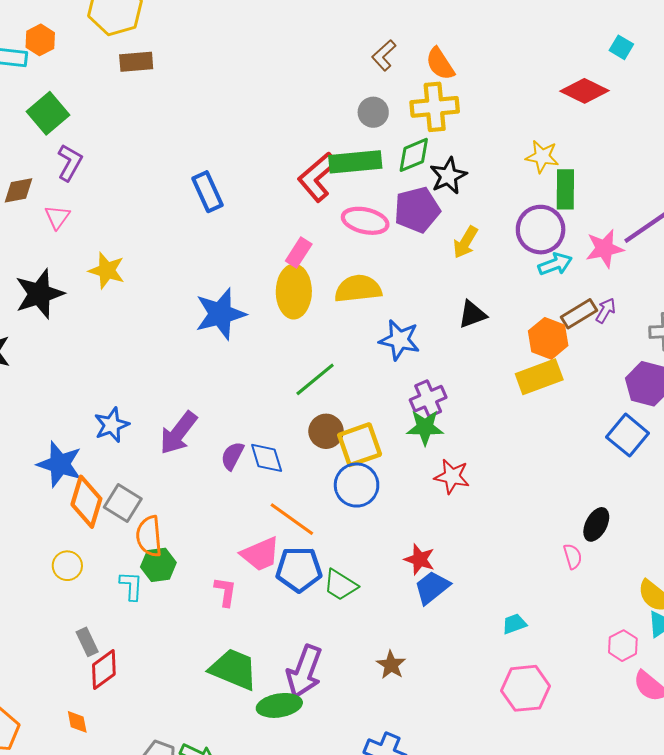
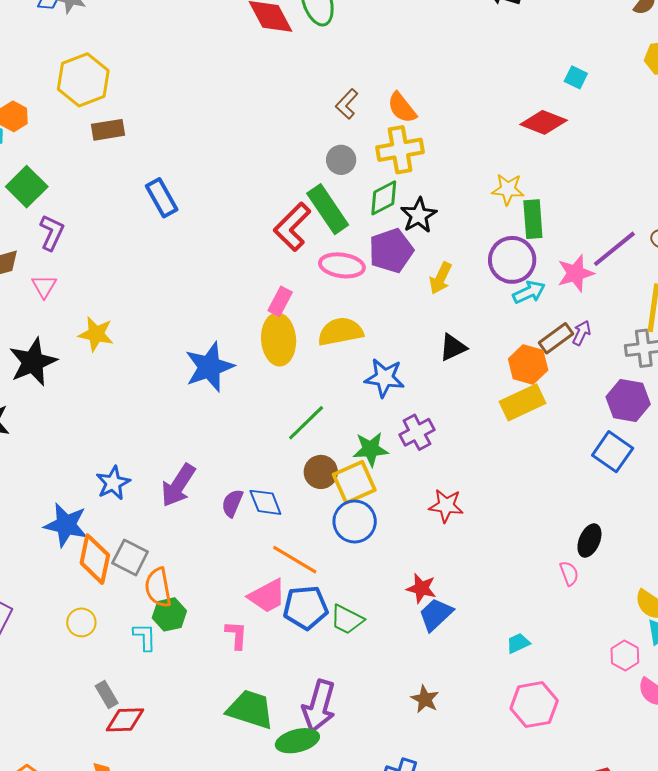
green rectangle: (355, 162) -> (328, 209), turned 66
blue rectangle: (208, 192) -> (162, 198), moved
green star: (425, 427) -> (371, 449), moved
brown star: (391, 665) -> (425, 699), moved
red diamond: (104, 669) -> (125, 720), turned 39

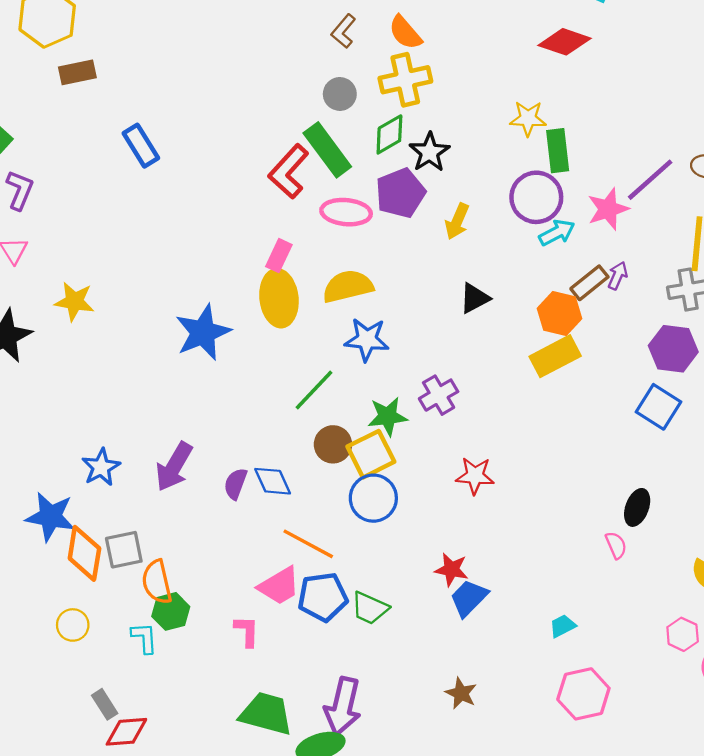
blue star: (384, 378) -> (367, 340), moved
gray square: (130, 557) -> (124, 550), turned -36

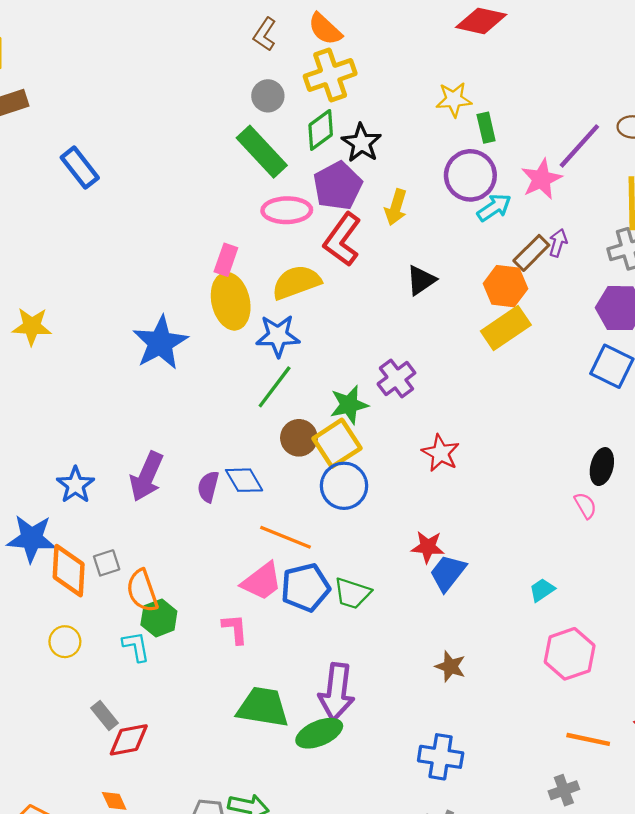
green rectangle: (558, 151) -> (486, 128), size x0.7
red L-shape: (289, 171) -> (342, 240), moved
blue star: (367, 340) -> (278, 336), moved
red star: (475, 476) -> (441, 453), turned 30
gray square: (124, 550) -> (107, 563), size x0.7

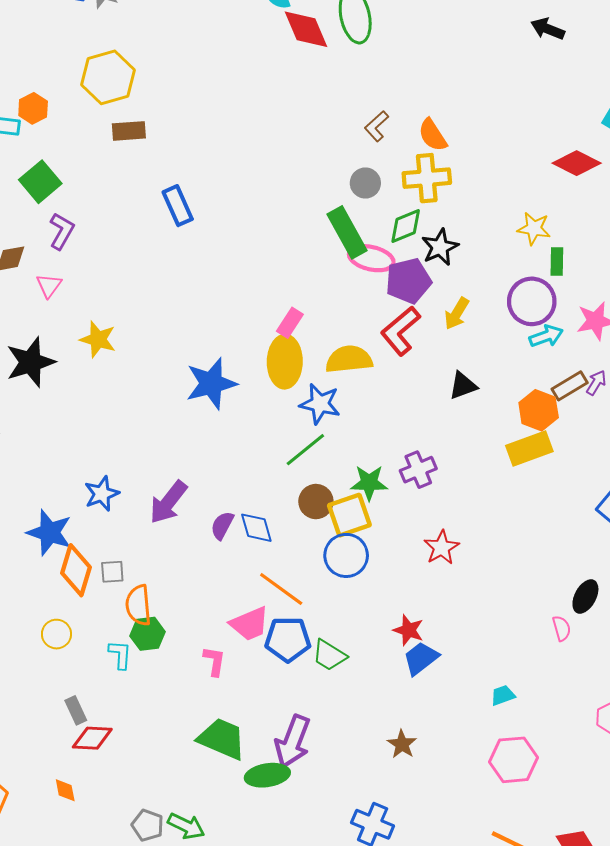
pink ellipse: (287, 210) -> (371, 258), moved

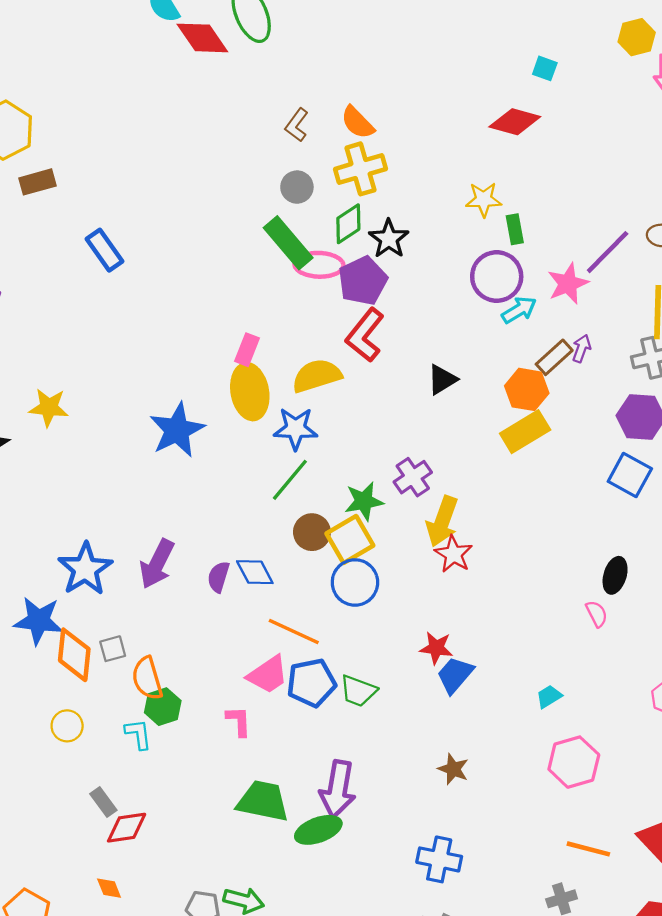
yellow arrow: (457, 314) -> (442, 521), moved, size x1.4
blue star: (102, 494) -> (85, 569), size x1.4

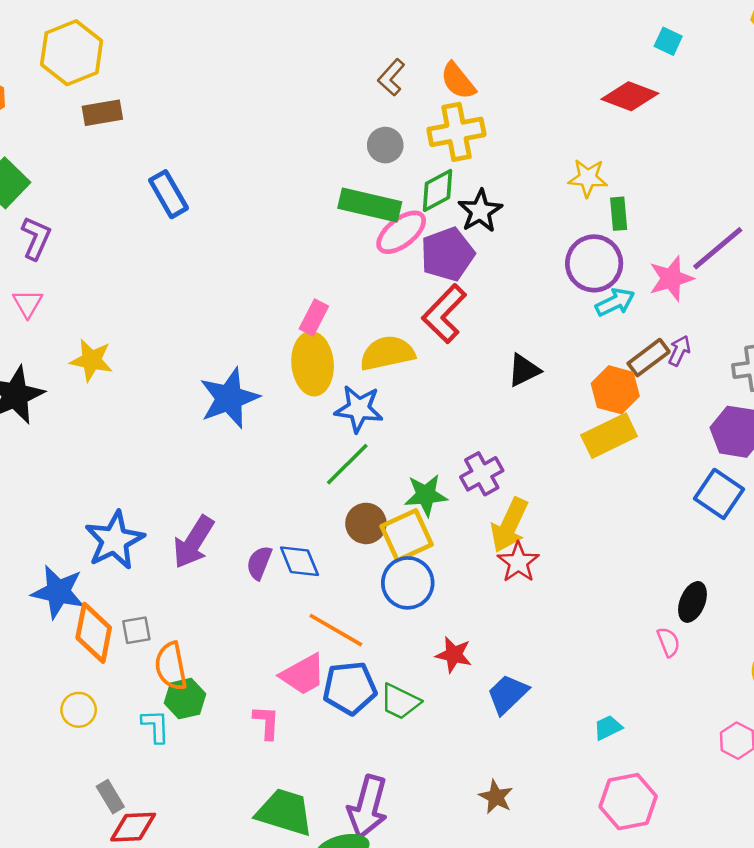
green rectangle: (288, 243) -> (370, 205), turned -42
pink ellipse: (319, 265) -> (401, 232), turned -45
red star: (436, 648) -> (454, 655), moved

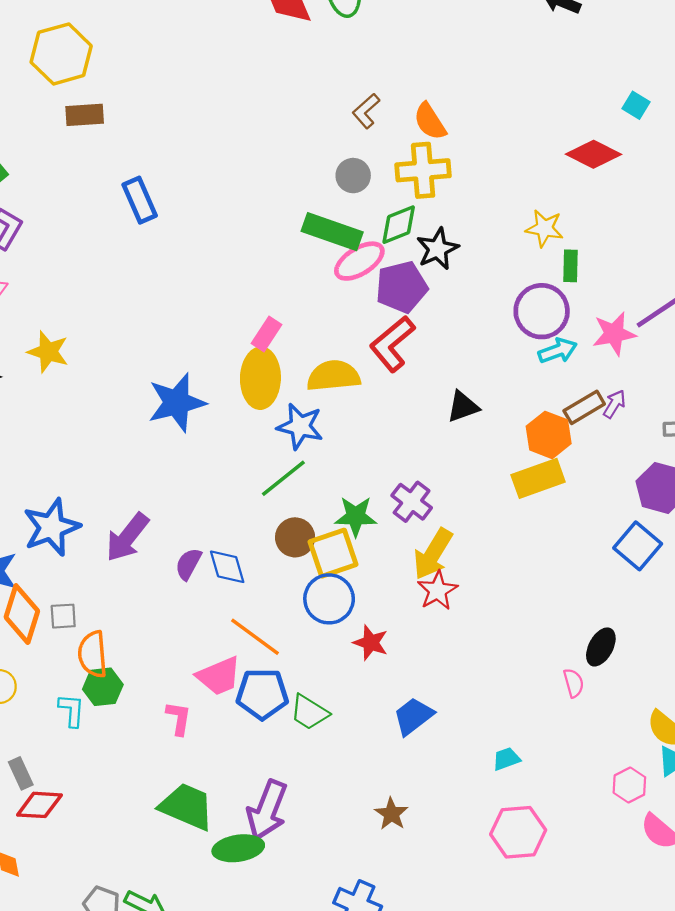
purple cross: (482, 474) -> (412, 502), turned -30
red star: (454, 655) -> (371, 643), moved

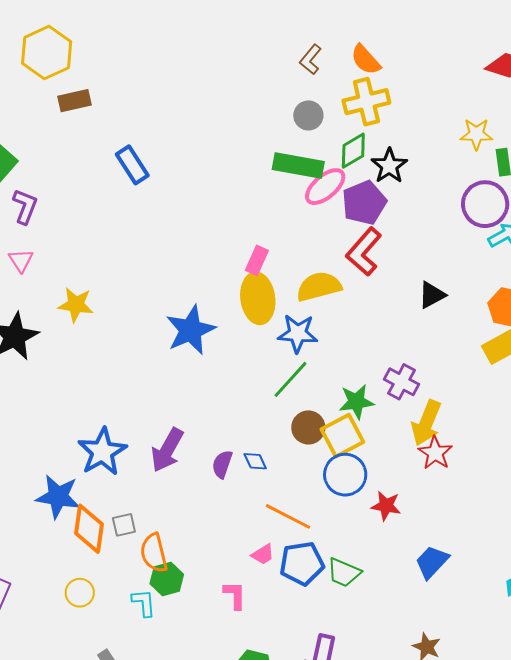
blue diamond: (227, 567) -> (255, 461), size x0.7
pink trapezoid: (219, 676) -> (263, 554), size x0.6

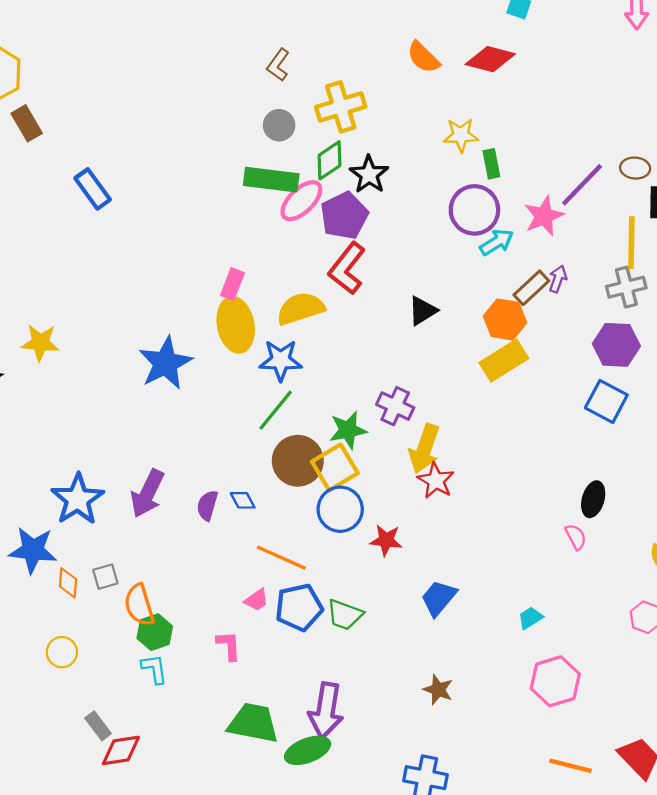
orange semicircle: (366, 60) -> (423, 57), moved
brown rectangle: (74, 101) -> (27, 123), turned 76
brown circle: (308, 427) -> (298, 461), size x1.4
orange diamond: (89, 529) -> (68, 583), size x0.6
cyan L-shape: (144, 603) -> (154, 669), moved

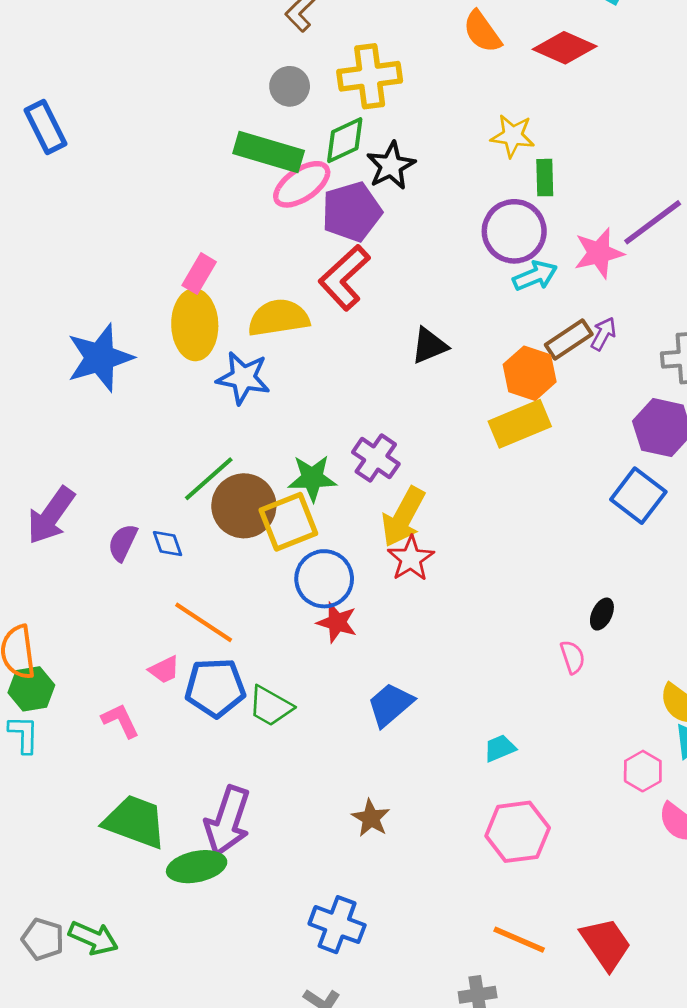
green line: (276, 410) -> (209, 479), moved
black ellipse: (593, 499) -> (602, 614), size x0.7
blue circle: (340, 509) -> (324, 579), moved
pink L-shape: (229, 646) -> (120, 721), turned -32

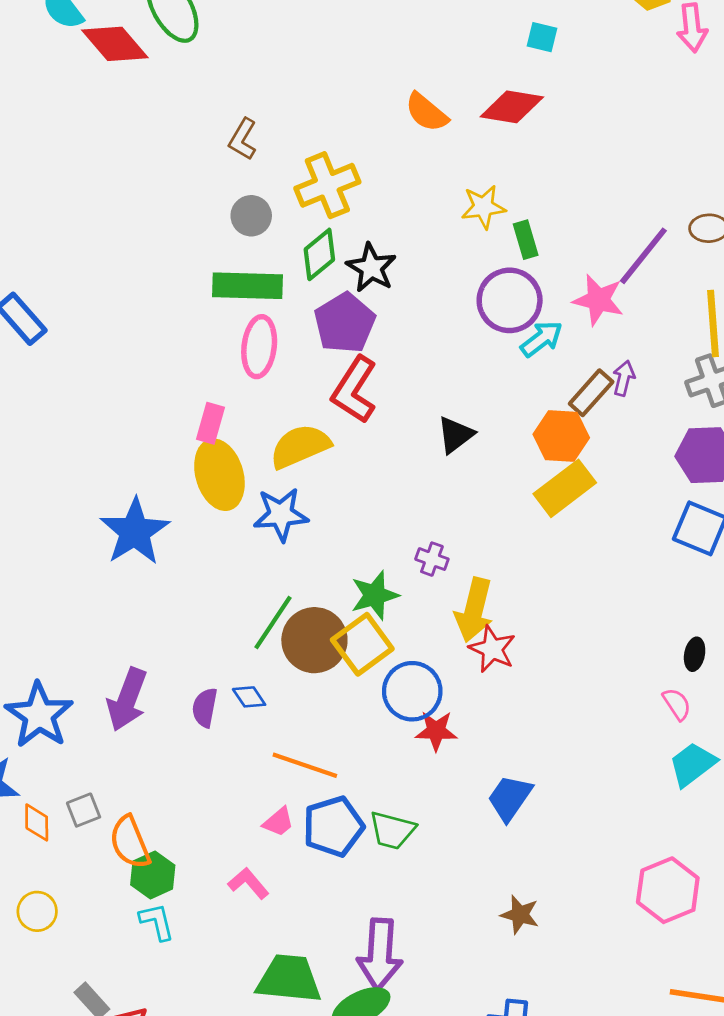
pink ellipse: (302, 184) -> (259, 347), moved, turned -34
pink star: (599, 253) -> (598, 300), turned -30
purple cross: (376, 458) -> (432, 559), size x0.7
cyan trapezoid: (500, 748) -> (693, 764), moved, size x1.5

